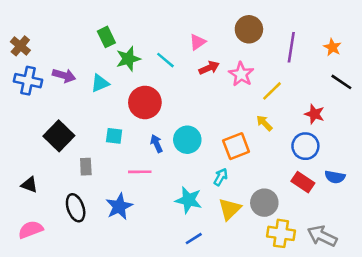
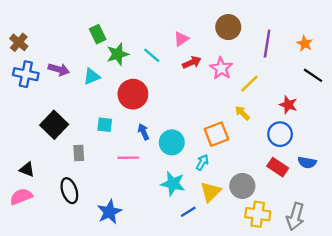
cyan circle: (187, 140) -> (172, 142), moved
blue star: (119, 206) -> (109, 212), moved
pink semicircle: (31, 230) -> (21, 197), moved
gray arrow: (322, 236) -> (295, 217), turned -100
blue line: (194, 239) -> (188, 212), moved

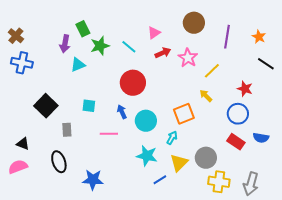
purple arrow: (59, 69) -> (65, 44), moved, turned 84
red circle: (133, 94) -> (133, 83), moved
blue star: (109, 212) -> (93, 180), turned 30

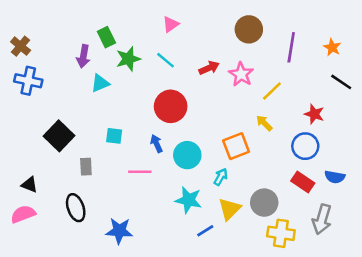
pink triangle: (154, 33) -> (171, 24), moved
gray arrow: (251, 184) -> (322, 219), moved

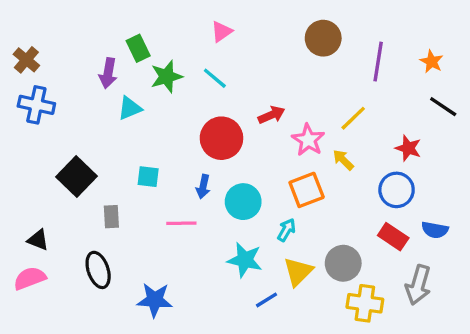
red arrow: (209, 68) -> (271, 115), moved
pink star: (241, 74) -> (308, 140), moved
blue arrow: (156, 144) -> (203, 187), turned -144

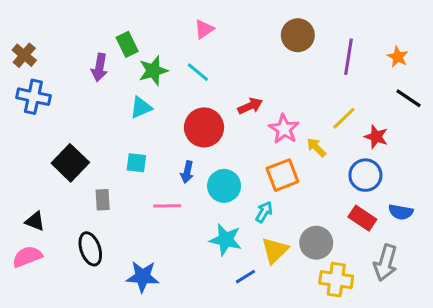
cyan triangle: (130, 108) -> (141, 107), moved
yellow line: (353, 118) -> (344, 118), moved

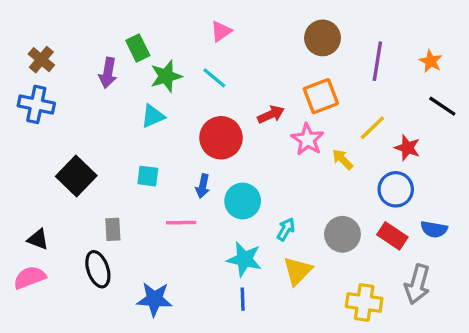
brown cross: (24, 55) -> (41, 60), moved
orange square: (282, 175) -> (321, 96), moved
gray rectangle: (103, 200) -> (113, 229), moved
gray circle: (316, 243) -> (342, 234), moved
blue line: (246, 277) -> (243, 299), moved, turned -60

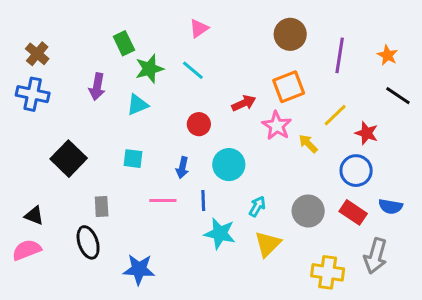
purple arrow: (108, 73) -> (97, 87), moved
red circle: (221, 138) -> (199, 124), size x0.6
cyan circle: (243, 201) -> (229, 165), moved
blue line: (243, 299) -> (203, 201), moved

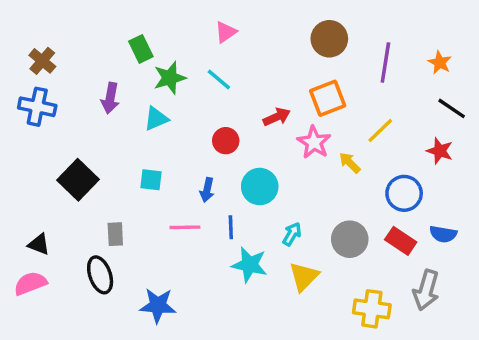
red star: (367, 133) -> (440, 151), moved

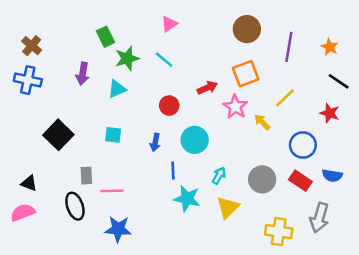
pink line: (185, 227) -> (112, 191), moved

